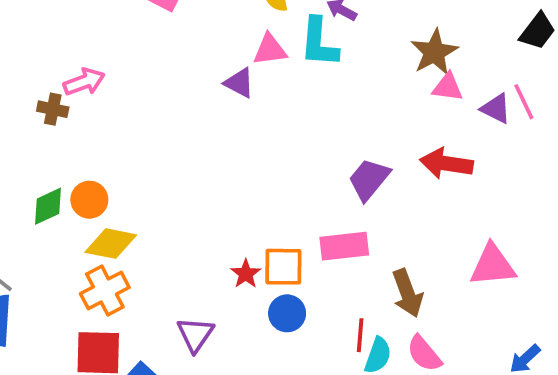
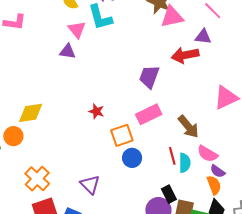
pink triangle: (270, 50) -> (77, 30), turned -42
pink triangle: (448, 87) -> (172, 17), size x1.4
purple triangle: (496, 109) -> (203, 37), moved
yellow diamond: (111, 244) -> (31, 113), moved
red star: (246, 274) -> (96, 111), moved

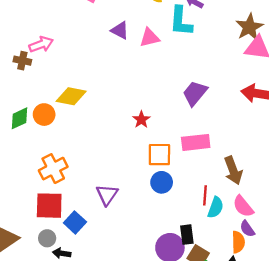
pink triangle: (77, 30) -> (150, 38), moved, turned 36
purple triangle: (68, 51) -> (120, 30), moved
purple trapezoid: (149, 77) -> (195, 93), moved

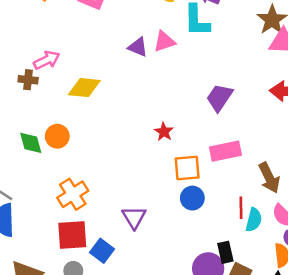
purple triangle: (120, 30) -> (138, 47), moved
yellow diamond: (71, 96) -> (84, 88), moved
green diamond: (19, 118) -> (31, 143), turned -75

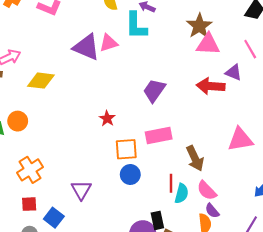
purple triangle: (138, 47) -> (86, 47), size x1.6
red square: (72, 235) -> (29, 204), size x0.6

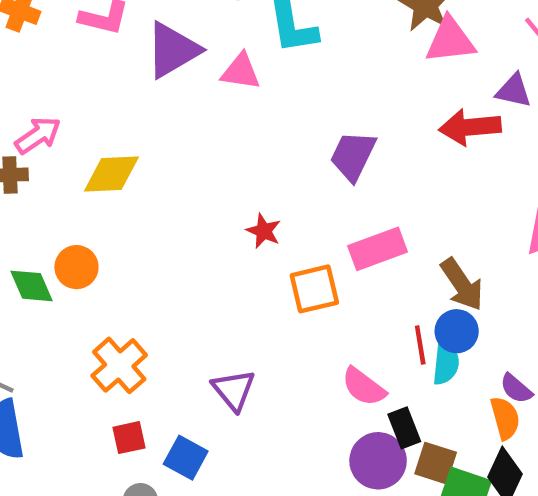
pink triangle: (109, 43) -> (241, 72), turned 36
purple triangle: (86, 47) -> (173, 50), moved, turned -44
blue circle: (130, 174) -> (457, 331), moved
pink semicircle: (207, 191) -> (364, 387), moved

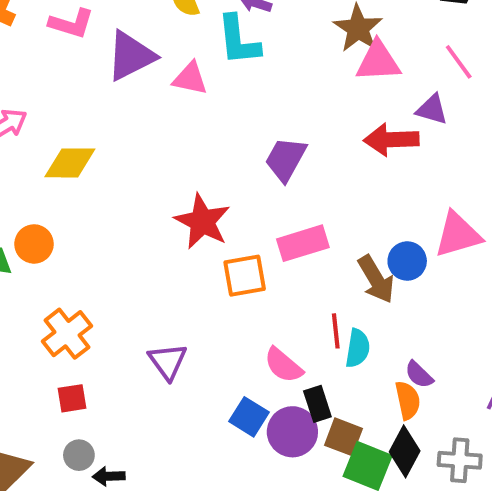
red star: (264, 231) -> (202, 221), size x1.8
blue circle: (457, 331) -> (407, 261), moved
blue square: (186, 458) -> (249, 417), moved

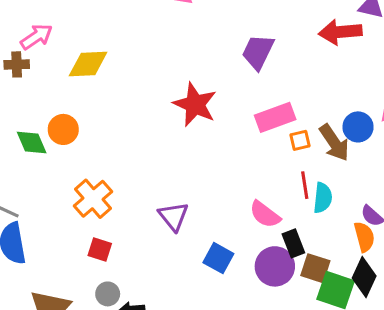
orange square: (245, 276) -> (300, 140), moved, size x0.6
red square: (72, 398) -> (100, 249), turned 30
blue square: (249, 417) -> (218, 258), moved

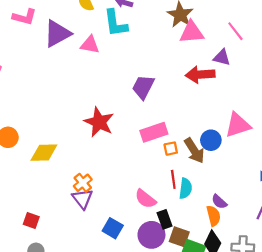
yellow diamond: (88, 64) -> (44, 153), moved
orange cross: (93, 199) -> (83, 183), moved, size x0.7

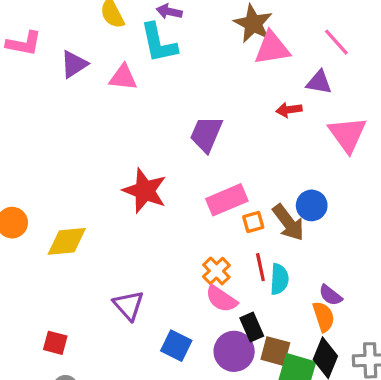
purple triangle: (57, 34) -> (74, 64), size x0.7
red arrow: (200, 75) -> (289, 110), size x0.6
pink triangle: (238, 125) -> (348, 134), moved, turned -44
orange cross: (83, 183) -> (216, 271), moved

